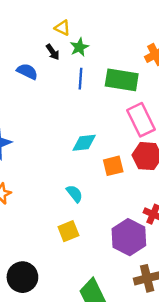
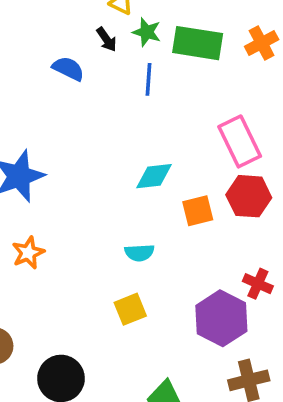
green star: (79, 47) -> (147, 32), turned -30
green rectangle: (122, 80) -> (198, 43), moved
cyan semicircle: (74, 194) -> (139, 253), turned 126

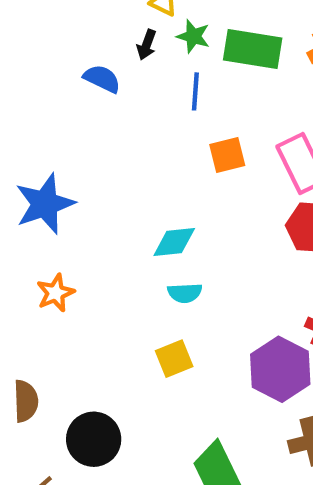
black arrow: (107, 39) -> (147, 45), turned 55
cyan diamond: (154, 176) -> (174, 242), moved
orange square: (198, 211) -> (227, 155), moved

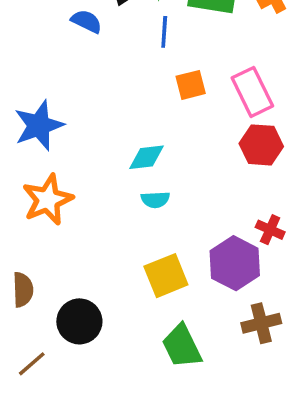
orange star: (55, 293) -> (48, 200), size x1.6
yellow square: (174, 359) -> (166, 276), moved, size x1.4

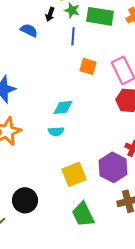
orange square: (191, 85) -> (88, 66), turned 30
cyan semicircle: (155, 200) -> (56, 131), moved

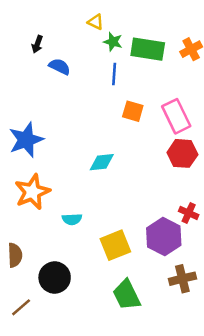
black arrow: (50, 14) -> (37, 44), moved
cyan semicircle: (56, 131) -> (72, 219), moved

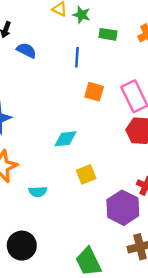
green star: (113, 42) -> (82, 15), moved
green rectangle: (148, 49) -> (108, 34), size x0.6
yellow square: (115, 245) -> (86, 174), moved, size x0.7

